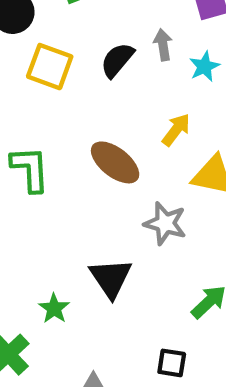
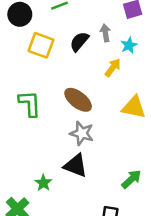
yellow arrow: (176, 130) -> (113, 68), moved
gray star: (165, 223) -> (82, 133), moved
black triangle: (111, 278) -> (76, 166), turned -35

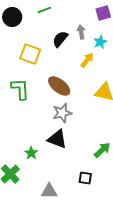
yellow square: (41, 45) -> (30, 54), moved
gray star: (82, 133) -> (62, 113), turned -30

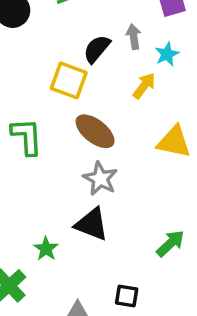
yellow square: (30, 54) -> (69, 80), moved
gray star: (62, 113) -> (100, 179), turned -30
black square: (85, 178) -> (127, 296), moved

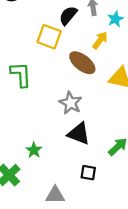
brown ellipse: (95, 131) -> (82, 63), moved
black triangle: (92, 224) -> (79, 134), moved
black square: (127, 296) -> (88, 173), moved

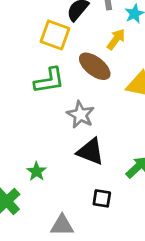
green L-shape: (21, 75) -> (49, 80), moved, turned 84

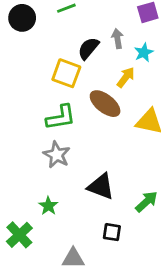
gray star: (81, 115) -> (57, 155), moved

